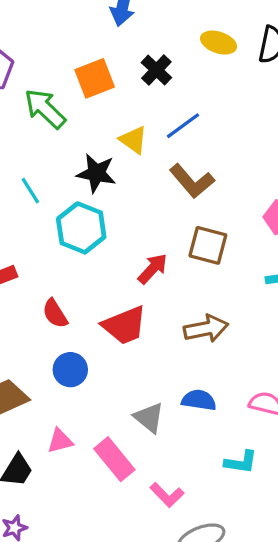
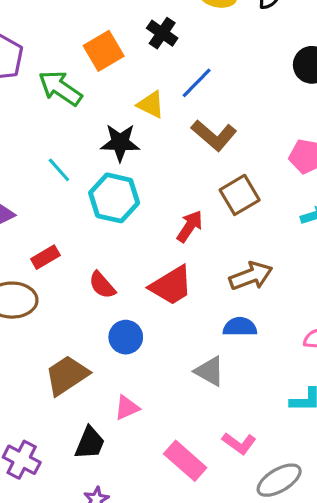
brown square: (208, 245) -> (240, 195), turned -36
blue semicircle: (199, 400) -> (240, 327), moved
pink rectangle: (114, 459) -> (185, 461), moved

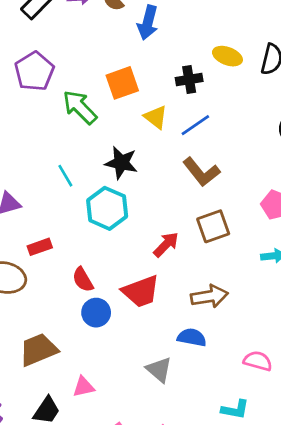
black cross: (162, 33) -> (189, 80), moved, turned 35
yellow triangle: (151, 105) -> (156, 117), moved
blue circle: (126, 337) -> (96, 313), moved

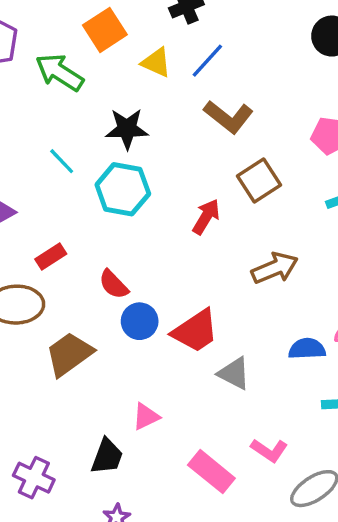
red trapezoid: (141, 291) -> (195, 331), moved
blue semicircle: (192, 337) -> (307, 349), moved
brown trapezoid: (38, 350) -> (69, 354), moved

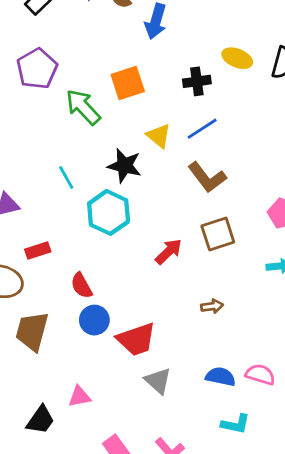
yellow triangle: (156, 62) -> (159, 136), moved
brown arrow: (275, 268) -> (212, 306), size x0.6
brown trapezoid: (69, 354) -> (32, 331), turned -54

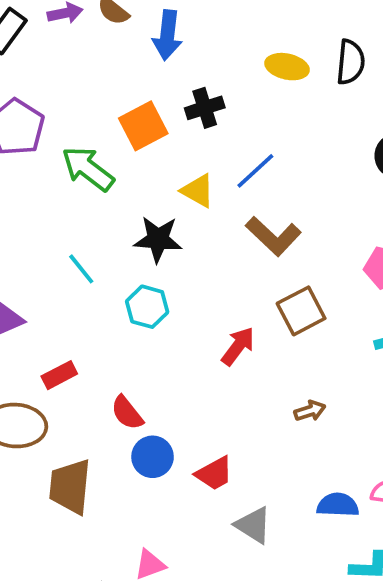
black cross: (197, 81) -> (205, 108), moved
cyan hexagon: (109, 212) -> (147, 307), size x0.7
red trapezoid: (136, 339) -> (214, 473), size x0.7

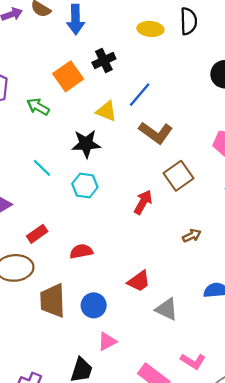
green arrow: (88, 169) -> (38, 107), size x0.7
red semicircle: (127, 413) -> (81, 251), turned 125
blue circle: (153, 457) -> (94, 305), moved

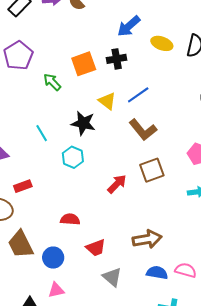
blue arrow: (75, 19) -> (129, 26), moved, turned 35
brown arrow: (192, 236) -> (147, 239), moved, size x1.8
red semicircle: (81, 251) -> (70, 219), moved
brown trapezoid: (53, 301) -> (21, 244), turned -40

